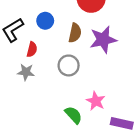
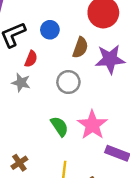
pink star: (96, 101) -> (92, 125), size x1.4
green semicircle: (74, 115) -> (59, 126), moved

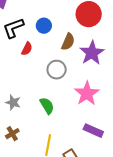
purple star: (110, 59) -> (92, 53), turned -30
gray star: (21, 83) -> (13, 102), moved
pink star: (92, 125) -> (87, 93), moved

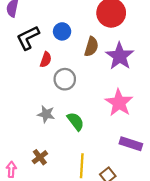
gray circle: (57, 70) -> (65, 79), moved
gray star: (13, 102) -> (46, 114), moved

